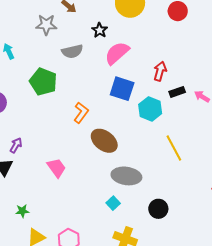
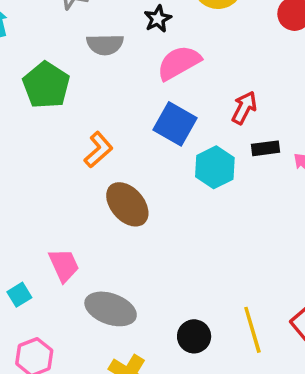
yellow line: (174, 148) -> (252, 330), moved
pink trapezoid: (57, 168) -> (64, 265), moved
gray ellipse: (126, 176) -> (111, 309), moved
cyan square: (113, 203) -> (19, 295), moved

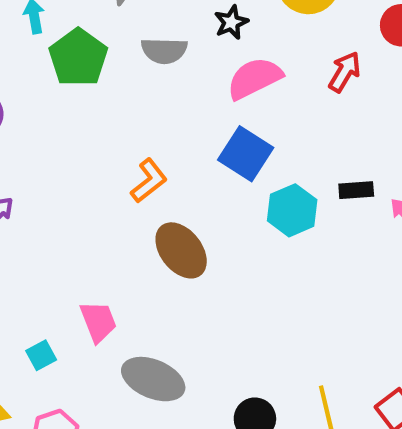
green pentagon: (46, 85) -> (78, 58), moved
red arrow: (244, 108) -> (345, 72), moved

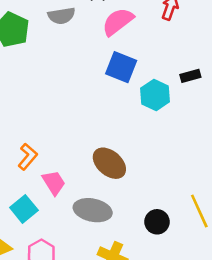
orange L-shape: (149, 181) -> (28, 157), moved
brown ellipse: (181, 250) -> (109, 163), moved
cyan square: (41, 355) -> (24, 209), size x1.5

